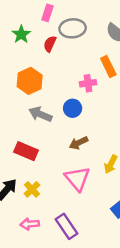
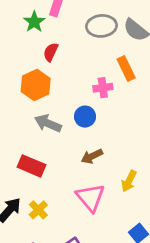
gray ellipse: (73, 28) -> (101, 26), moved
green star: (21, 34) -> (34, 22), moved
red semicircle: (50, 44) -> (51, 52), moved

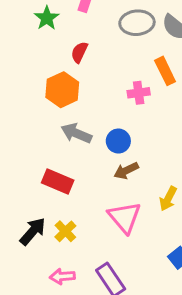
green star: (34, 22) -> (47, 18), moved
blue circle: (85, 117) -> (118, 141), moved

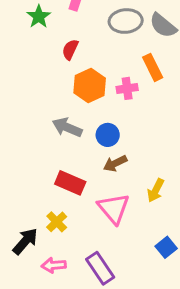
orange hexagon: (62, 90) -> (90, 85), moved
red rectangle: (58, 182) -> (70, 183), moved
black arrow: (33, 231) -> (25, 241), moved

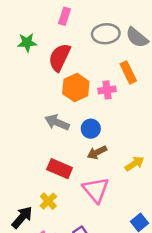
green star: (39, 17) -> (27, 42), moved, turned 30
red semicircle: (70, 49) -> (60, 57), size x1.6
yellow arrow: (156, 190) -> (134, 164), moved, turned -150

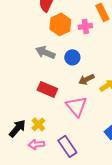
brown arrow: (97, 152) -> (86, 79), moved
yellow cross: (48, 201) -> (38, 124), moved

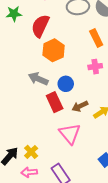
pink cross: (85, 26) -> (95, 67), moved
red rectangle: (47, 89) -> (55, 102), moved, turned 42

